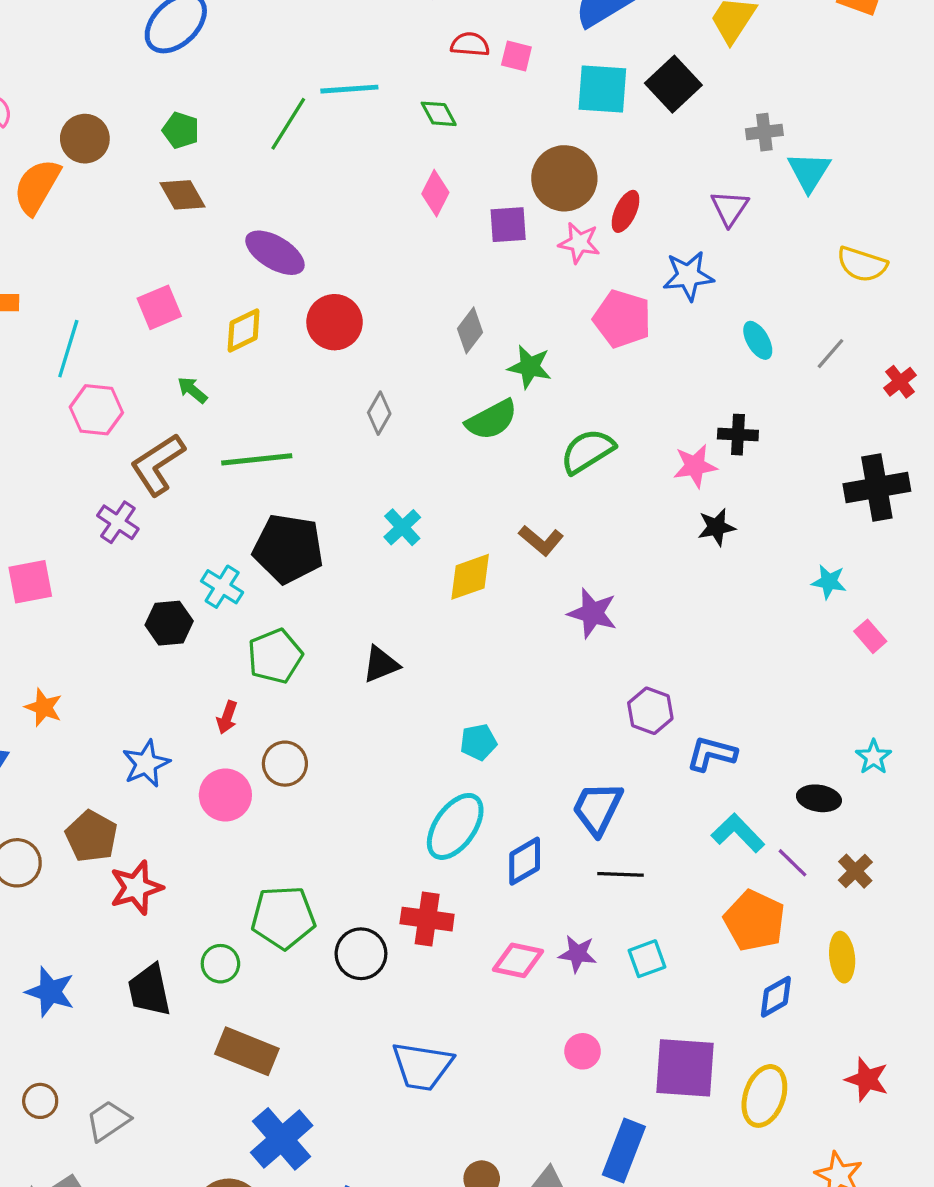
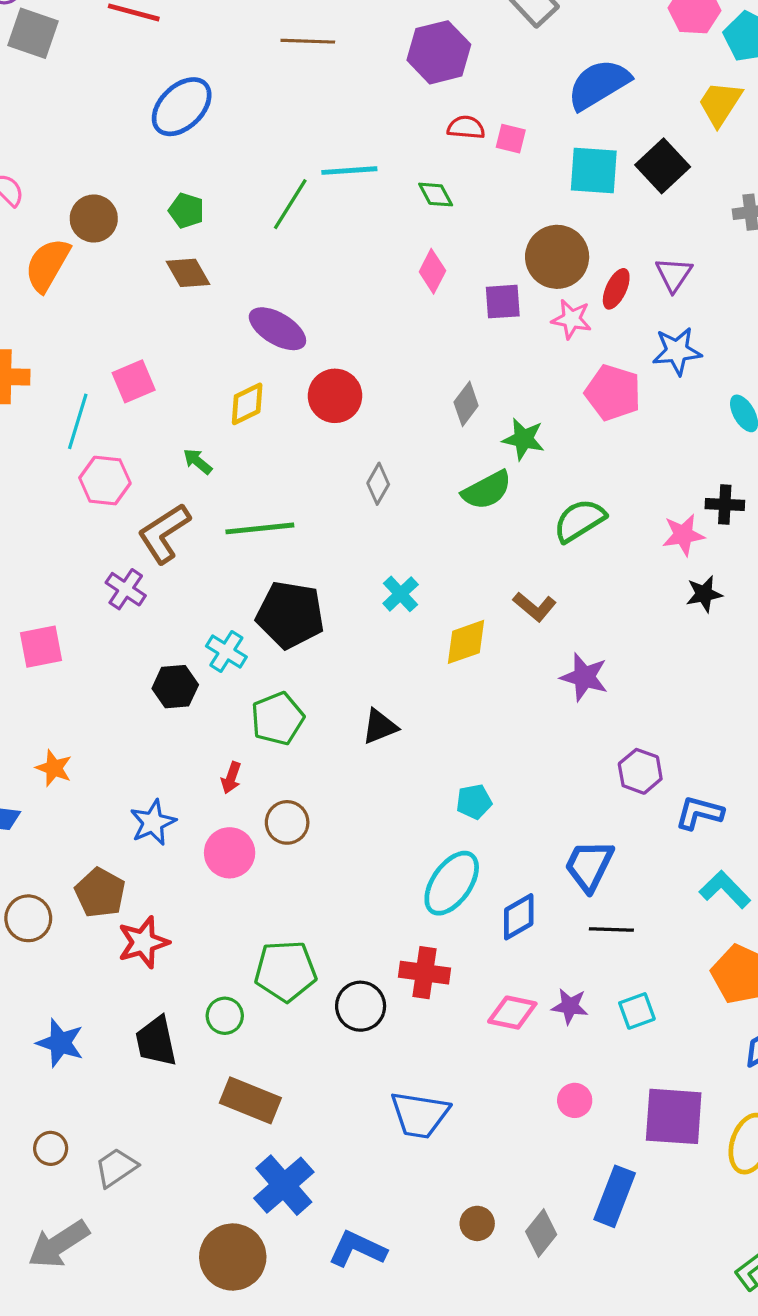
purple triangle: (730, 208) -> (674, 274), moved
pink square: (159, 307) -> (134, 381), moved

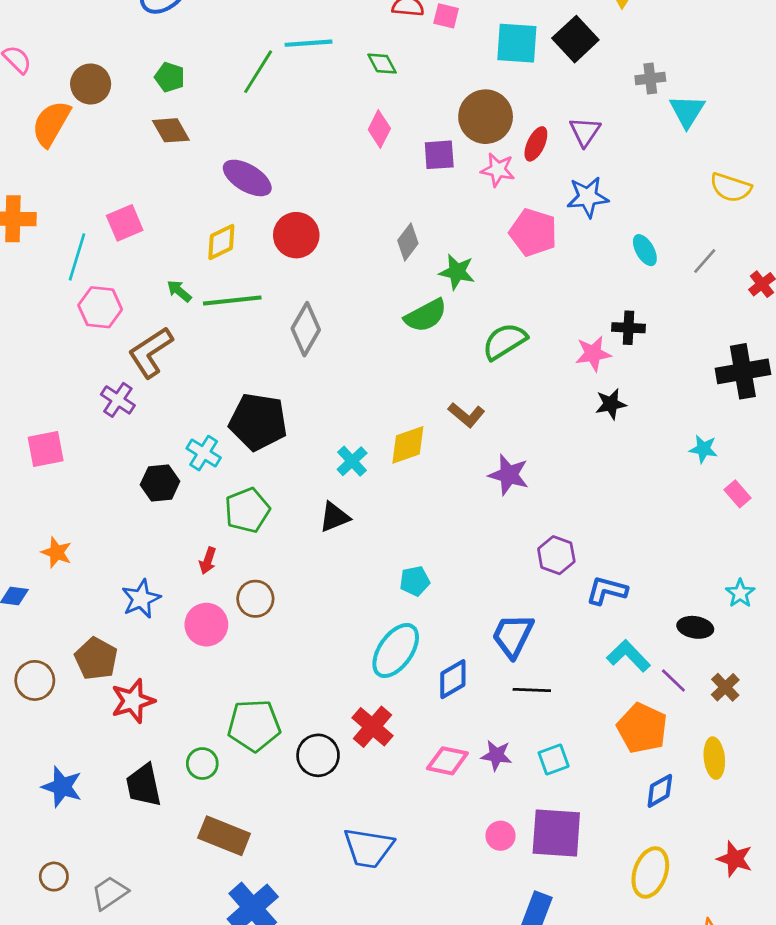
gray diamond: (378, 484) -> (306, 329), moved, size x1.5
green line: (260, 528) -> (232, 301), moved
cyan cross: (401, 594) -> (352, 461), moved
red cross: (424, 973) -> (373, 727), turned 33
purple square: (674, 1116) -> (556, 833), moved

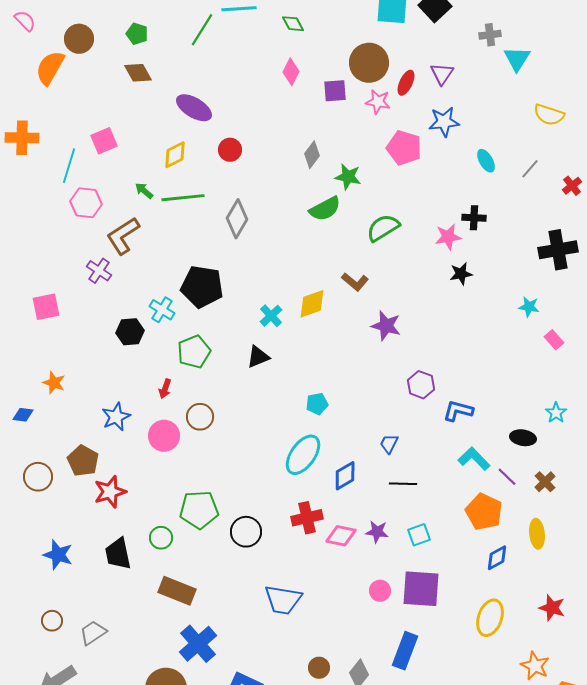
red circle: (296, 235) -> (230, 150), size x0.7
blue trapezoid: (513, 636) -> (389, 444), size x0.6
red cross: (373, 727) -> (307, 518), moved, turned 36

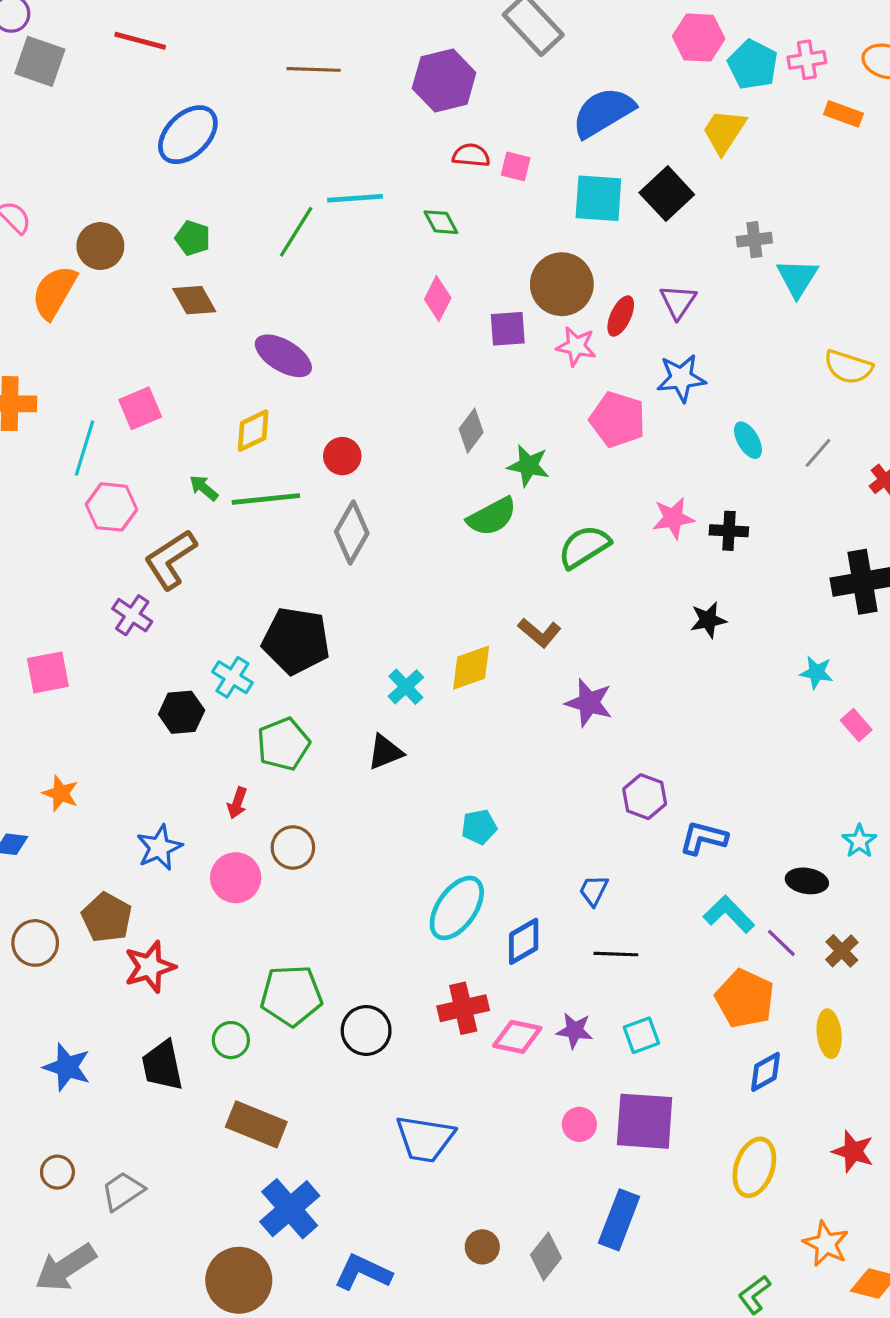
red circle: (230, 150) -> (342, 456), moved
pink star: (448, 237) -> (673, 518), moved

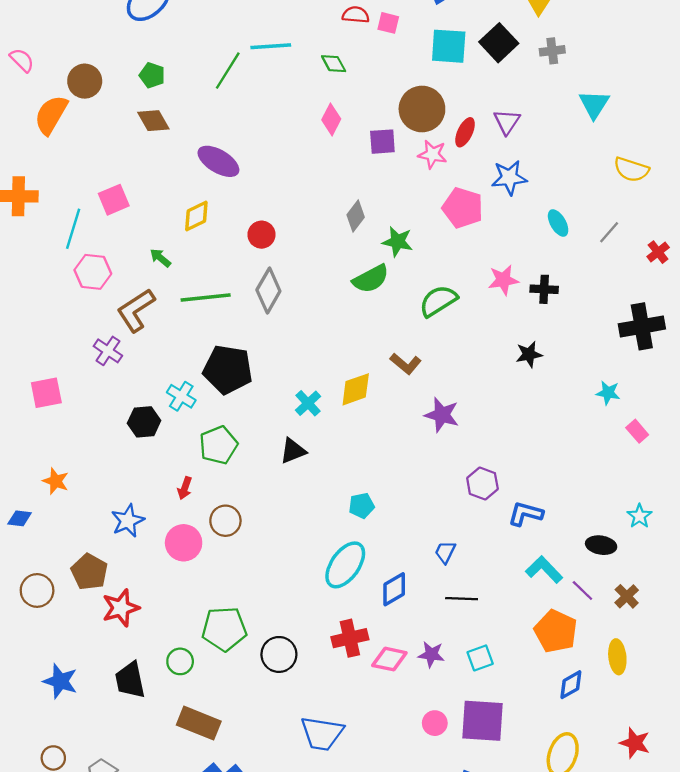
gray cross: (754, 240) -> (552, 51), moved
green line: (266, 499) -> (206, 297), moved

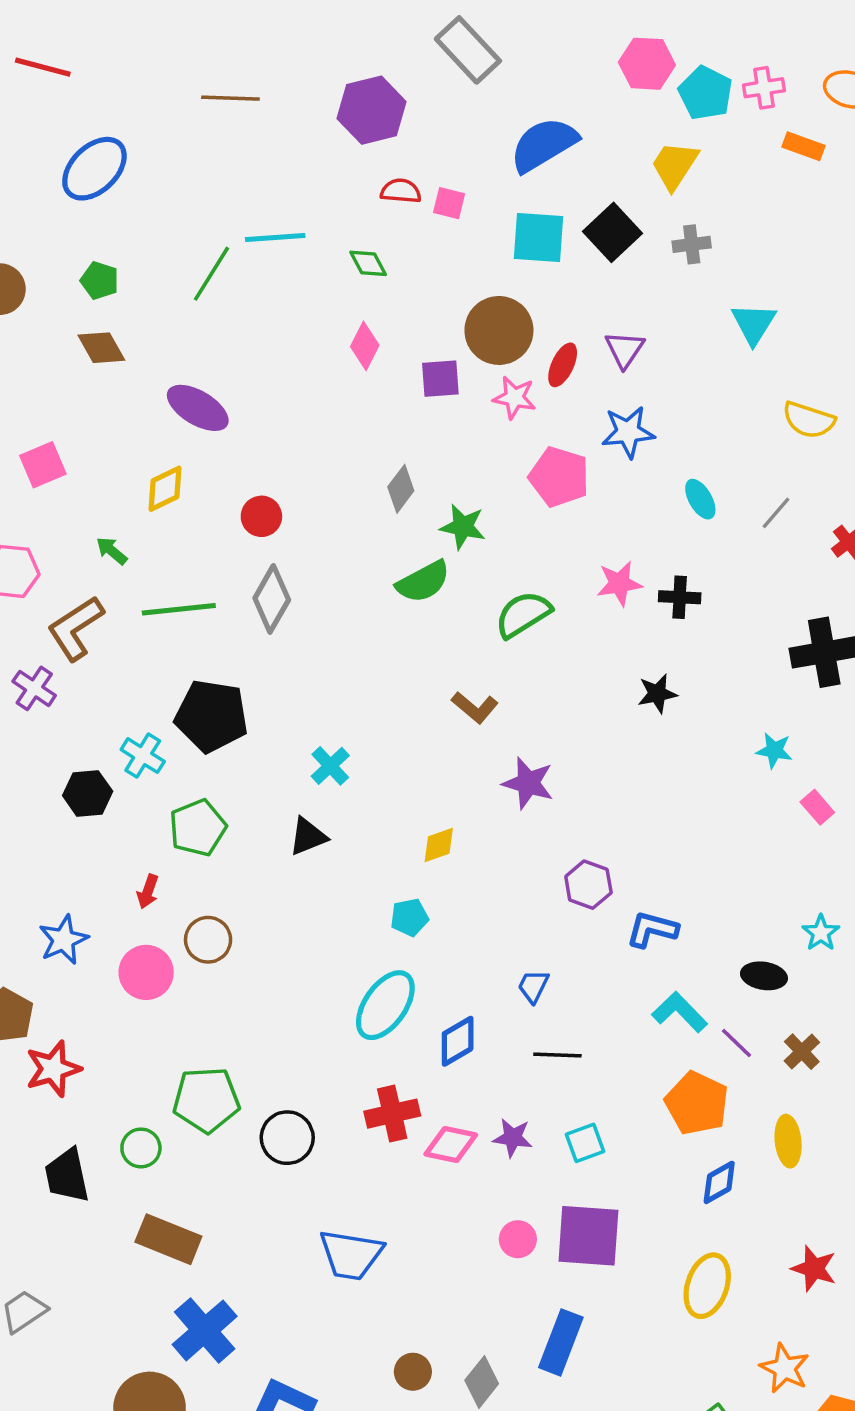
yellow diamond: (356, 389) -> (439, 845), moved, size x0.7

